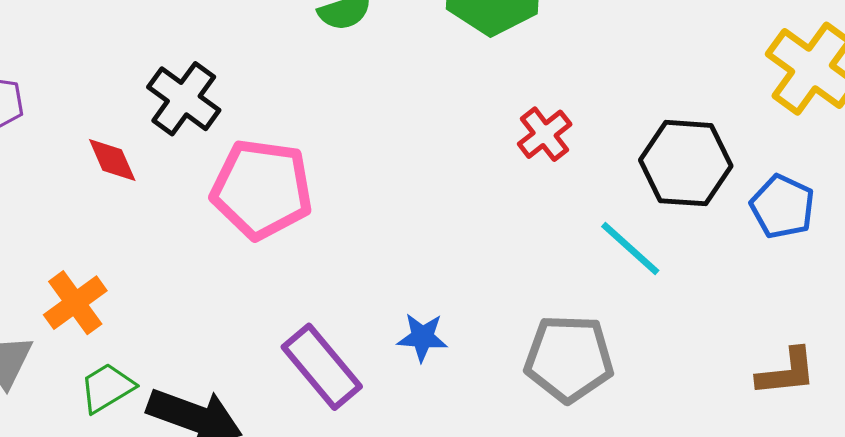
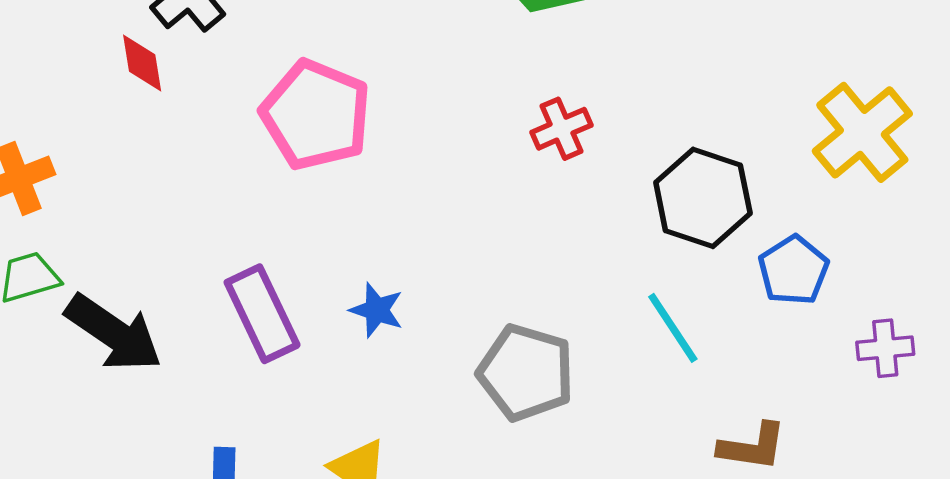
red diamond: (112, 160) -> (142, 63), moved
pink pentagon: (262, 189) -> (316, 115), moved
cyan line: (630, 248) -> (673, 328), moved

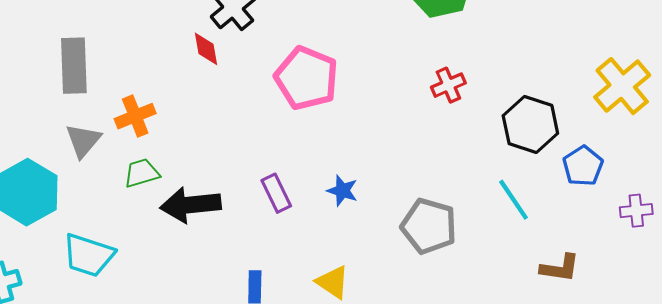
purple rectangle: (262, 314) -> (276, 193), size x0.7
black arrow: (114, 333) -> (191, 205), turned 140

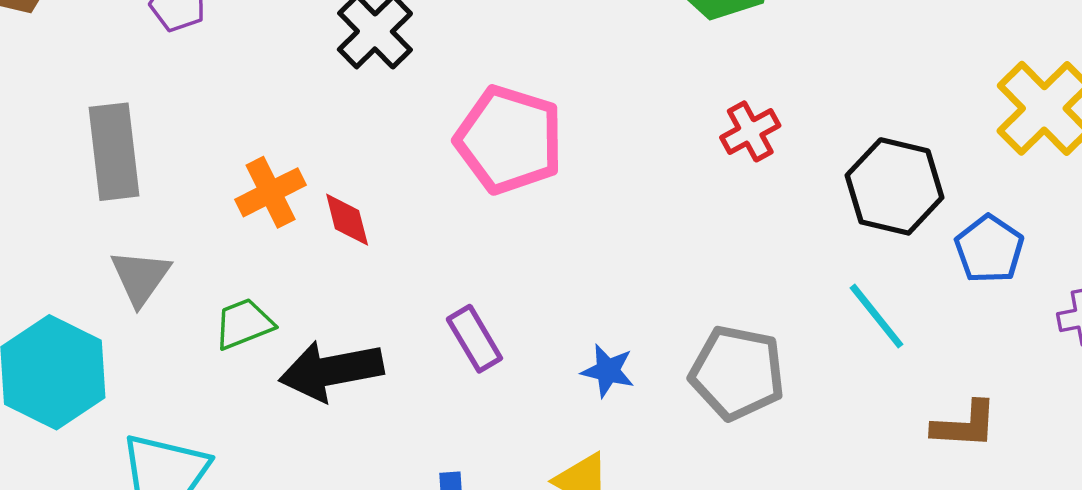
red diamond: (206, 49) -> (347, 220), moved
orange cross: (135, 116) -> (271, 192), moved
blue star: (342, 191) -> (608, 371), moved

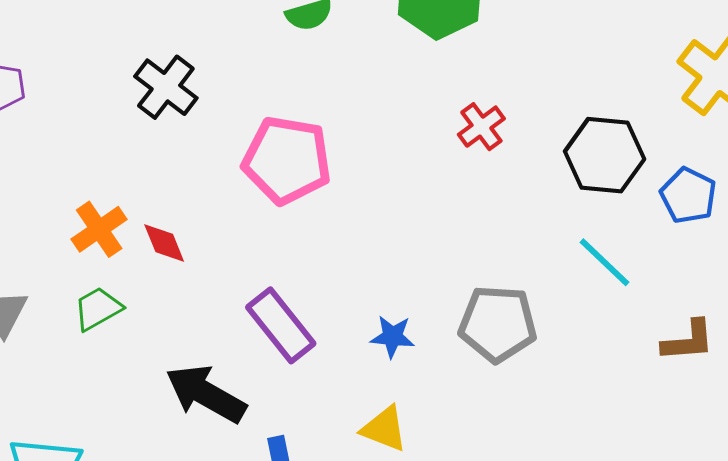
green trapezoid: (244, 324) -> (98, 309), moved
purple rectangle: (474, 339) -> (281, 325), size x1.4
black arrow: (331, 371) -> (206, 394), moved, turned 48

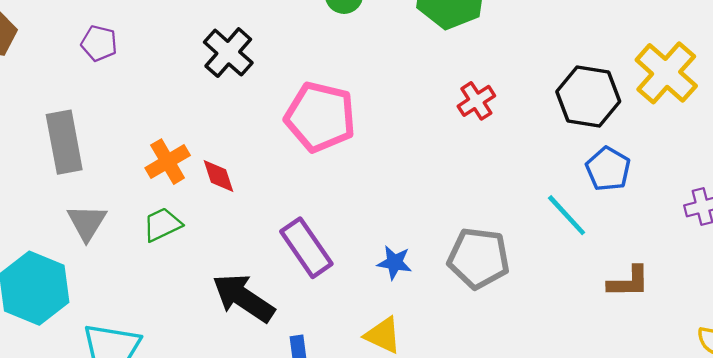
black hexagon: (605, 155) -> (588, 97), moved
blue pentagon: (688, 195) -> (608, 169), moved

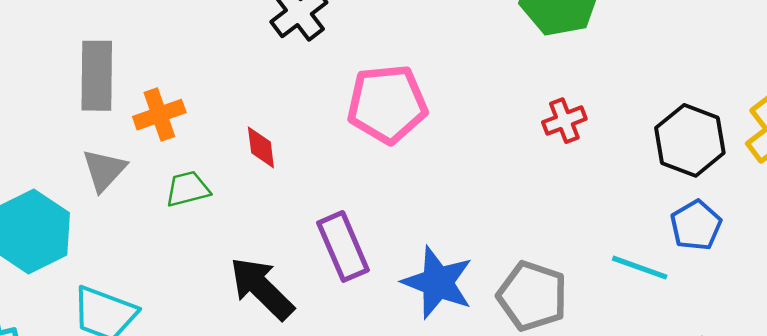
pink pentagon: (320, 117) -> (387, 104), turned -30
orange cross: (168, 162) -> (159, 115), moved
cyan line: (567, 215) -> (640, 268), turned -39
blue star: (394, 263) -> (438, 282), size x1.8

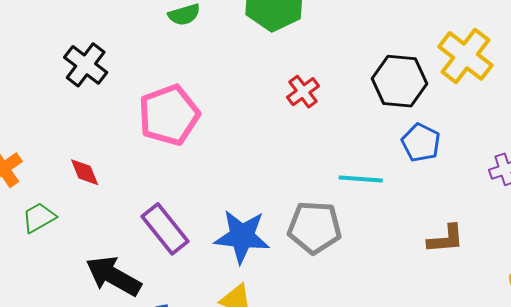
cyan line: (640, 268) -> (361, 179), moved

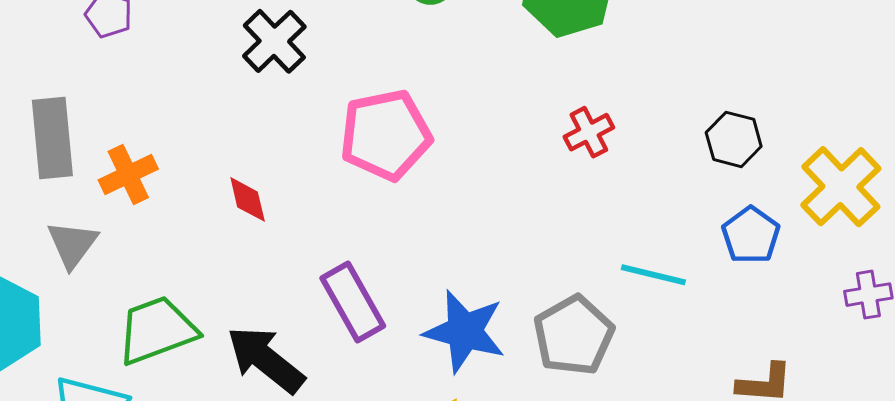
yellow cross: (465, 56) -> (841, 187), moved
black hexagon: (400, 81) -> (734, 139), size x0.7
green trapezoid: (39, 218) -> (157, 330), moved, size x1.6
gray pentagon: (314, 227) -> (574, 335), turned 30

